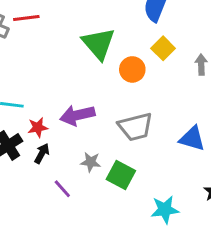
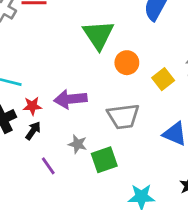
yellow square: (163, 48) -> (163, 79), moved
green square: (121, 175) -> (104, 160), turned 36

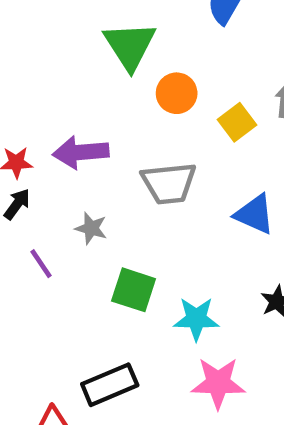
green square: (104, 160) -> (134, 290), moved, turned 36

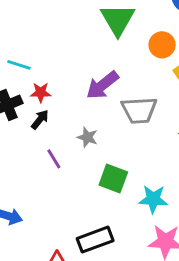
orange circle: (177, 93) -> (162, 45), moved
purple arrow: (81, 152) -> (102, 85), moved, turned -36

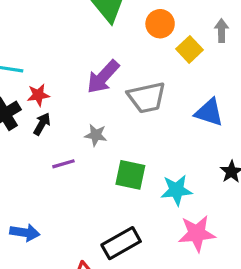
purple line: (54, 159) -> (63, 164), turned -66

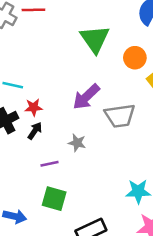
green square: (130, 175) -> (54, 199), moved

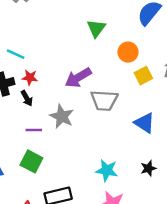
green triangle: (95, 39) -> (96, 28), size x0.7
black arrow: (35, 131) -> (27, 98), turned 105
gray star: (77, 143) -> (62, 116), size x1.5

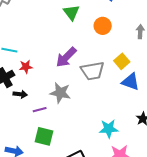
yellow square: (143, 76) -> (122, 61), moved
black arrow: (27, 98) -> (20, 94), moved, turned -40

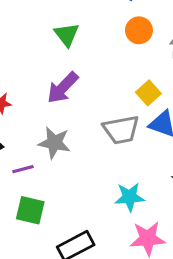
green triangle: (71, 13) -> (67, 35), moved
orange circle: (103, 26) -> (139, 30), moved
gray trapezoid: (92, 71) -> (121, 130), moved

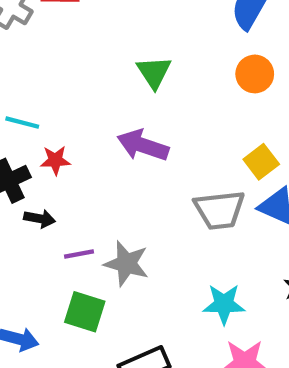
purple arrow: (63, 88) -> (143, 145), turned 60
gray star: (54, 143) -> (126, 264), moved

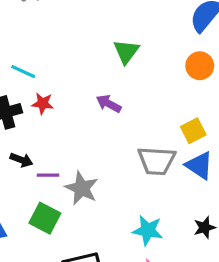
purple arrow: (143, 145) -> (109, 104), size x0.7
black arrow: (40, 219) -> (21, 160), moved

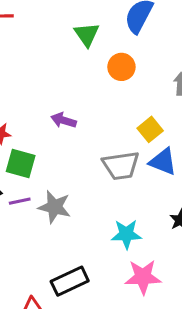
green triangle: (126, 51) -> (87, 34), moved
orange circle: (200, 66) -> (121, 67), moved
green square: (45, 218) -> (21, 164), moved

